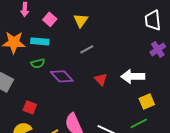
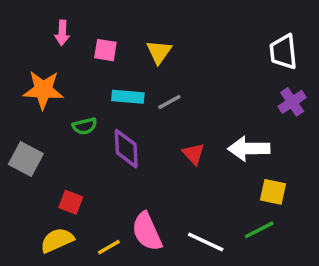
pink square: (50, 19) -> (105, 50), turned -32
cyan rectangle: (40, 41) -> (128, 97), moved
purple diamond: (62, 76) -> (126, 149), turned 40
yellow square: (147, 101) -> (273, 192), turned 35

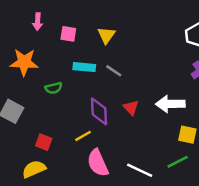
gray line: (169, 102) -> (114, 71), turned 63
purple diamond: (126, 149) -> (99, 111), moved
yellow line: (109, 247) -> (83, 136), moved

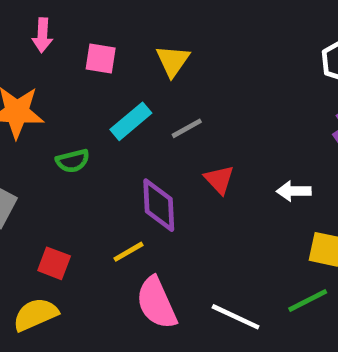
cyan rectangle: (84, 67) -> (131, 121), turned -45
gray line: (114, 71) -> (187, 128), turned -63
white arrow: (170, 104) -> (294, 191), size x0.6
red triangle: (131, 108) -> (219, 180), moved

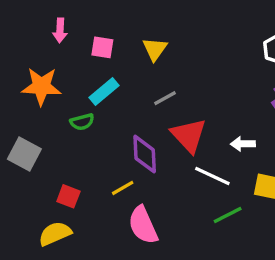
cyan rectangle: (131, 121) -> (104, 91), moved
red triangle: (219, 180) -> (189, 135), size x1.6
green line: (308, 301) -> (228, 215), moved
white line: (236, 317) -> (212, 176), moved

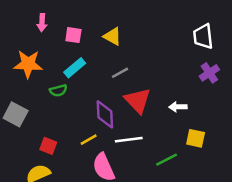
yellow triangle: (155, 49) -> (112, 36), turned -36
white line: (212, 176) -> (129, 140), moved, turned -32

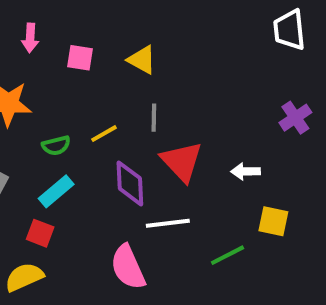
white trapezoid: (203, 36) -> (289, 30), moved
cyan rectangle: (75, 68) -> (56, 191), moved
gray line: (120, 73) -> (154, 118), turned -60
yellow line: (89, 140) -> (104, 134), moved

